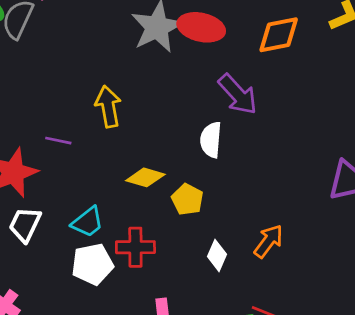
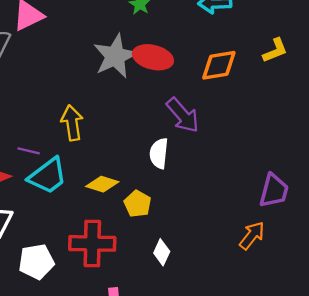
cyan trapezoid: (88, 222) -> (48, 176), moved, size x1.4
orange arrow: (269, 241) -> (252, 236), moved
red cross: (135, 247) -> (92, 243), size x1.4
white pentagon: (92, 264) -> (36, 262), moved

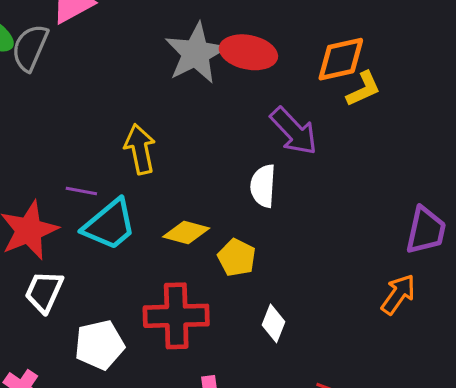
yellow L-shape: (275, 50) -> (363, 89), moved

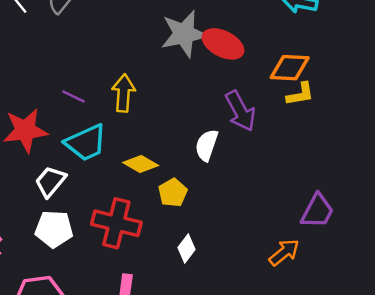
purple line: (81, 191) -> (74, 97), moved
white trapezoid: (44, 292) -> (50, 181), moved

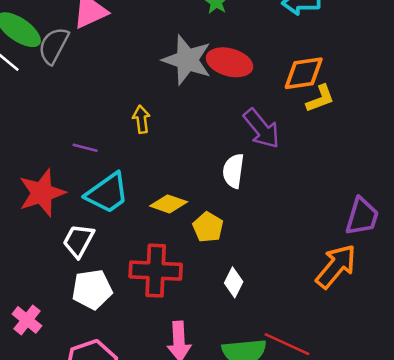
gray star: (184, 34) -> (187, 60), turned -30
yellow arrow: (124, 93) -> (141, 119), moved, size x0.7
orange arrow: (284, 252) -> (336, 266), size x1.4

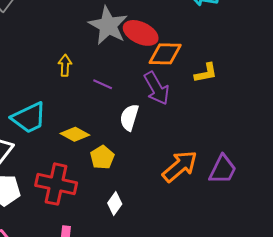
orange diamond: (304, 73) -> (165, 54), moved
purple line: (85, 148) -> (103, 84), moved
orange arrow: (336, 266) -> (180, 166), moved

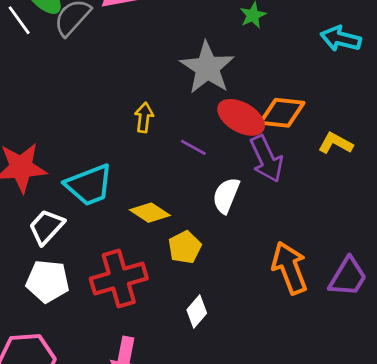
red ellipse: (141, 33) -> (241, 117), moved
yellow L-shape: (206, 73) -> (335, 143), turned -145
orange arrow: (180, 166) -> (290, 268), turned -75
red cross: (56, 184) -> (119, 278), turned -33

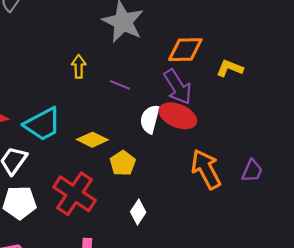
red ellipse: (241, 117) -> (178, 116), moved
purple trapezoid: (348, 277) -> (252, 171), size x0.7
red cross: (119, 278) -> (75, 194), turned -33

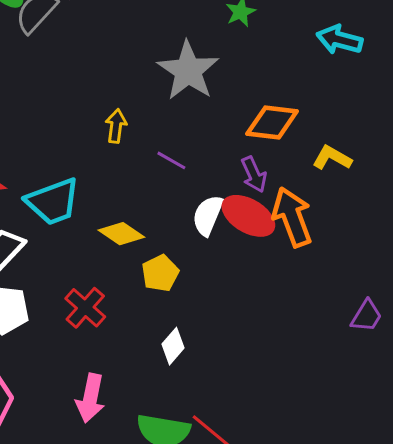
purple arrow: (178, 87) -> (254, 174), size x0.7
orange arrow: (206, 169) -> (292, 217), moved
purple trapezoid: (252, 171) -> (367, 316), moved
red cross: (75, 194) -> (85, 308), size x0.7

